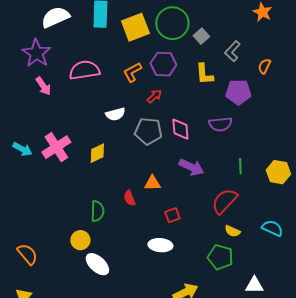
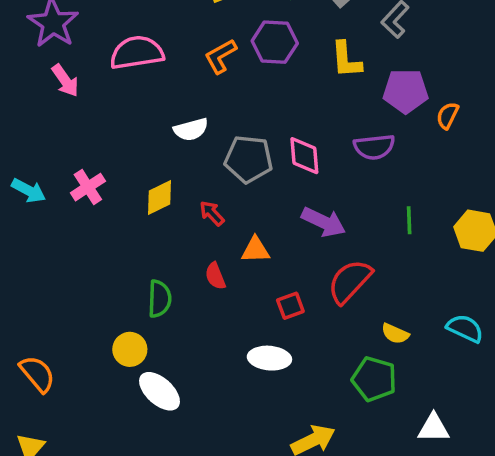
orange semicircle: (264, 66) -> (447, 115), moved
red arrow: (154, 96) -> (212, 213), moved, turned -91
pink cross: (56, 147) -> (88, 187), size x0.7
red semicircle: (224, 201) -> (350, 281), moved

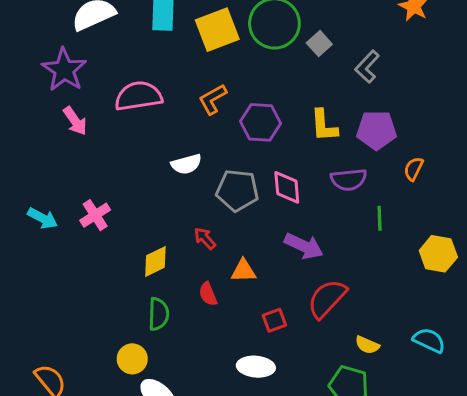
purple hexagon: (275, 42) -> (261, 122), moved
yellow L-shape: (346, 60) -> (324, 125), moved
orange semicircle: (447, 115) -> (414, 169), moved
yellow diamond: (159, 198) -> (155, 262), moved
green line: (409, 220) -> (380, 218), moved

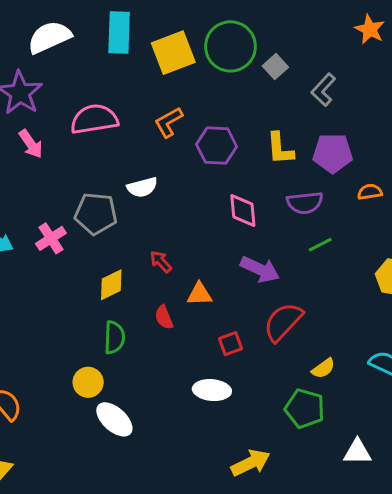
orange semicircle: (414, 169) -> (370, 192), turned 55
gray pentagon: (237, 190) -> (96, 214), moved
green line: (380, 218) -> (320, 245), moved, turned 65
yellow semicircle: (367, 345) -> (323, 368), turned -60

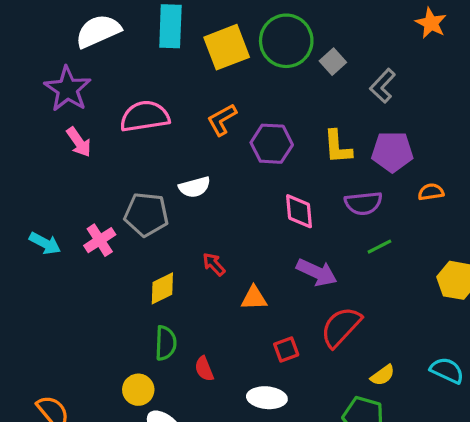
red semicircle: (164, 317) -> (204, 369), moved

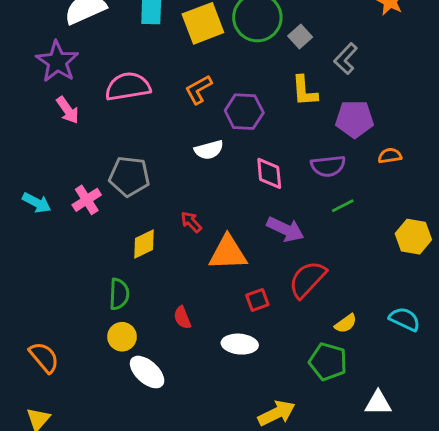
yellow L-shape: (338, 147) -> (304, 91), moved
white semicircle: (195, 187) -> (209, 150), moved
orange triangle: (254, 298) -> (228, 253), size x1.6
green semicircle: (166, 343) -> (119, 294), moved

